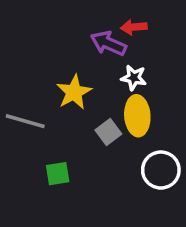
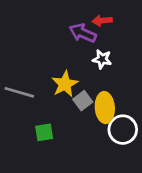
yellow star: (74, 92) -> (65, 84), moved
yellow ellipse: (137, 116) -> (105, 108), moved

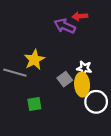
white star: (102, 59) -> (84, 68), moved
yellow star: (65, 84) -> (34, 60), moved

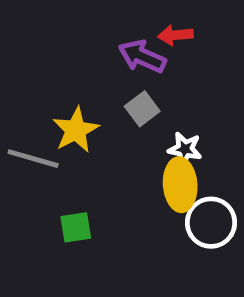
gray square: (65, 79) -> (142, 109), moved

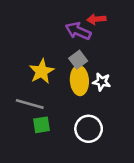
gray line: (33, 159) -> (30, 104), moved
yellow ellipse: (180, 185) -> (79, 80), moved
white circle: (211, 223) -> (89, 129), moved

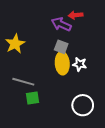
gray square: (78, 60) -> (61, 47), turned -32
yellow star: (42, 71) -> (15, 44), moved
white circle: (89, 129) -> (83, 105), moved

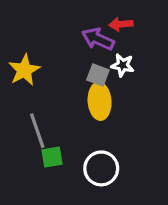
white star: (80, 64) -> (123, 65), moved
gray line: (23, 82) -> (37, 131), turned 55
white circle: (83, 105) -> (101, 168), moved

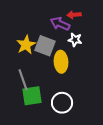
yellow star: (24, 70) -> (26, 45), moved
gray square: (98, 75) -> (45, 46), moved, size x1.5
green square: (52, 157) -> (32, 96), size x1.5

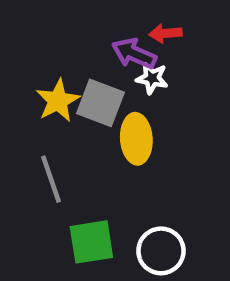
white star: (75, 40) -> (152, 78), moved
green square: (32, 96) -> (91, 242), moved
white circle: (62, 103) -> (161, 251), moved

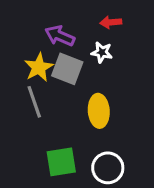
purple arrow: (134, 54) -> (60, 36), moved
yellow ellipse: (136, 139) -> (99, 111), moved
gray line: (51, 179) -> (34, 102), moved

